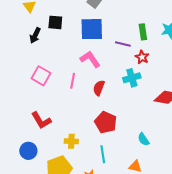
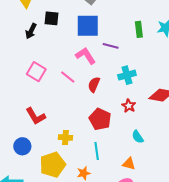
purple line: (123, 44) -> (111, 46), moved
red star: (142, 57) -> (129, 106), moved
pink line: (73, 81) -> (68, 77), turned -63

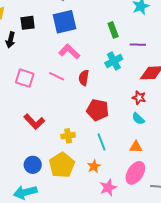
green rectangle: (139, 29) -> (113, 30), moved
purple line: (111, 46) -> (138, 45), moved
red star: (129, 106) -> (139, 98), moved
blue circle: (22, 146) -> (33, 165), moved

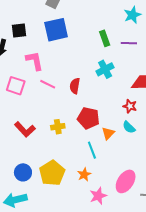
purple line: (138, 45) -> (129, 43), moved
pink L-shape: (69, 52) -> (35, 61), moved, turned 35
yellow cross: (68, 136) -> (58, 127), moved
orange triangle: (136, 147) -> (108, 133), moved, turned -48

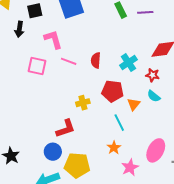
cyan cross: (105, 69) -> (128, 62), moved
red L-shape: (25, 129) -> (66, 129), moved, turned -60
yellow pentagon: (52, 173) -> (77, 165), moved, turned -30

